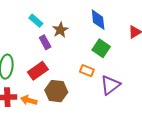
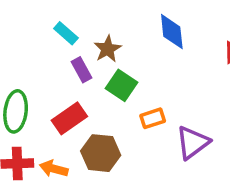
green square: (101, 48) -> (121, 85), moved
orange rectangle: (87, 71) -> (153, 118), turned -40

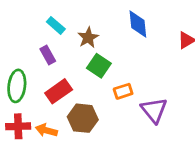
purple rectangle: (82, 70) -> (48, 55), moved
purple triangle: (193, 143) -> (154, 110), turned -32

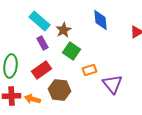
cyan rectangle: (56, 25) -> (40, 21), size x1.5
purple rectangle: (48, 55) -> (42, 43), moved

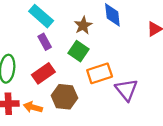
brown star: (64, 30) -> (83, 25), moved
orange rectangle: (90, 70) -> (100, 73), size x1.5

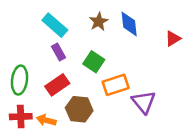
brown star: (83, 25) -> (99, 22), moved

